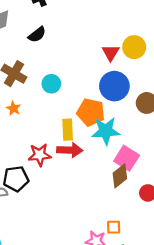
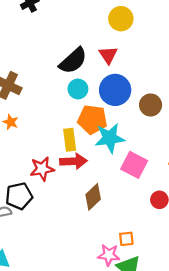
black semicircle: (37, 35) -> (73, 61), moved, size x1.5
yellow circle: (134, 47) -> (121, 19), moved
cyan circle: (51, 84) -> (78, 89), moved
brown diamond: (120, 176) -> (93, 197), moved

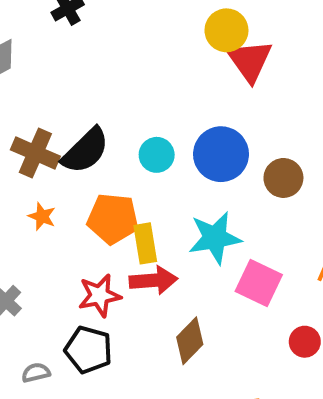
red triangle: (108, 55) -> (250, 61), moved, size x1.4
black semicircle: (73, 61) -> (85, 151), moved
orange pentagon: (92, 119) -> (113, 219), moved
black pentagon: (19, 196) -> (88, 350), moved, turned 30

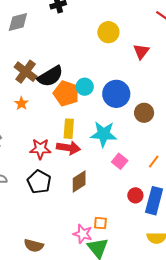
yellow circle: (226, 30) -> (108, 32), moved
red triangle: (250, 61) -> (141, 51), size x0.7
orange pentagon: (113, 219) -> (66, 93), moved
pink square: (259, 283) -> (120, 161), size x0.7
black pentagon: (88, 350) -> (39, 182), moved

